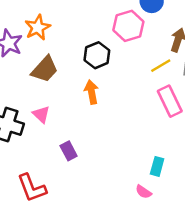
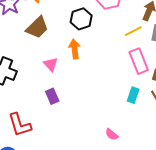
pink triangle: (41, 114) -> (51, 64), moved
cyan rectangle: (157, 166) -> (133, 95), moved

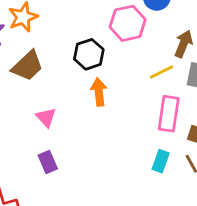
orange arrow: (75, 49) -> (99, 92), moved
pink rectangle: (139, 61) -> (169, 114), turned 30

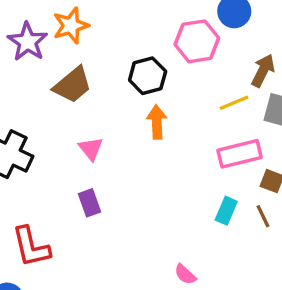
pink rectangle: (169, 114) -> (240, 154), turned 64

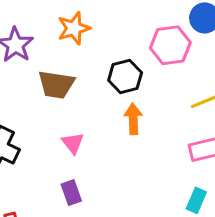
orange star: (71, 26) -> (74, 28), moved
brown trapezoid: (73, 85) -> (56, 85), turned 48

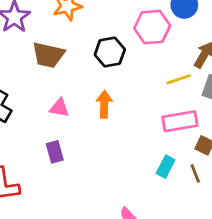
orange arrow: (133, 119) -> (104, 104), moved
pink triangle: (73, 143) -> (59, 108), turned -45

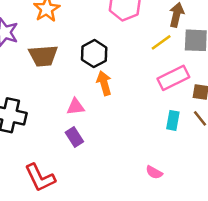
black hexagon: (110, 52) -> (94, 54), moved
pink triangle: (59, 108) -> (76, 107), moved

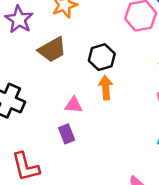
brown trapezoid: (43, 56) -> (52, 50), turned -36

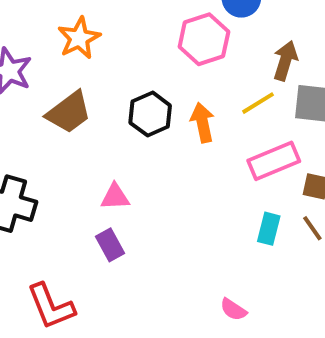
orange arrow: (106, 88) -> (203, 123), moved

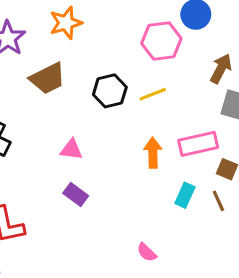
yellow line: (258, 103) -> (153, 94), moved
orange arrow: (203, 123) -> (153, 153), moved
purple rectangle: (110, 245) -> (76, 195), moved, turned -35

